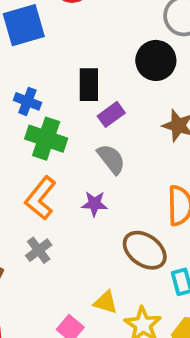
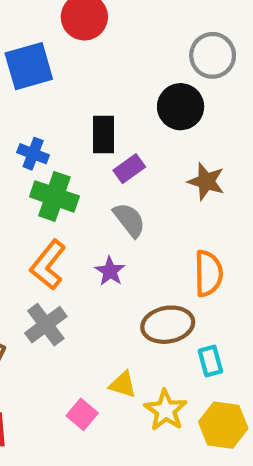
purple star: (94, 204) -> (110, 271), turned 30
gray cross: (39, 250) -> (46, 325), size x1.4
brown ellipse: (145, 250) -> (168, 325), turned -45

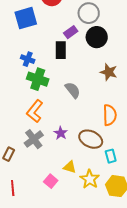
gray circle: (213, 55) -> (89, 13), moved
purple rectangle: (129, 169) -> (71, 32), moved
purple star: (110, 271) -> (61, 133), moved
brown ellipse: (168, 325) -> (91, 139), turned 35

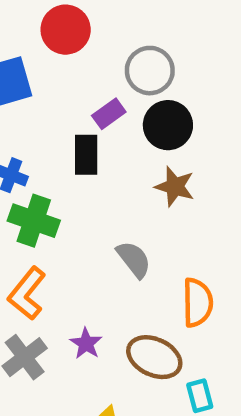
brown star: (109, 72) -> (175, 187), moved
gray semicircle: (73, 90) -> (134, 259), moved

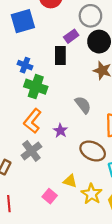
purple star: (86, 343) -> (60, 131), moved

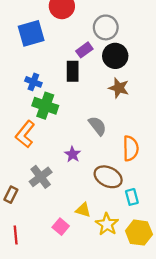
orange L-shape: (33, 121) -> (25, 134), moved

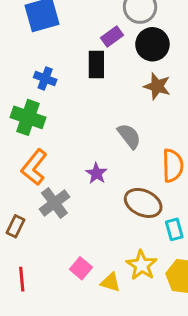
green cross: (45, 106) -> (28, 117), moved
orange L-shape: (25, 134) -> (34, 167), moved
yellow triangle: (83, 210) -> (110, 282), moved

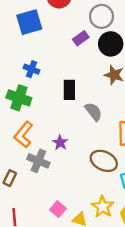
black rectangle: (96, 64) -> (69, 90), moved
purple star: (96, 173) -> (60, 143), moved
gray cross: (54, 203) -> (38, 161), turned -30

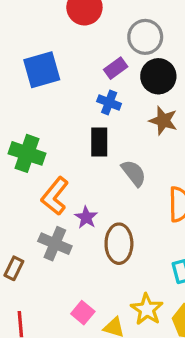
blue square: (29, 22) -> (42, 70), moved
blue cross: (32, 69) -> (109, 103), moved
orange L-shape: (24, 135) -> (55, 196), moved
brown ellipse: (104, 161) -> (119, 244), moved, turned 65

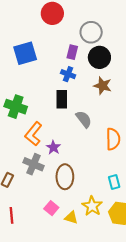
purple rectangle: (116, 68) -> (72, 52), turned -40
brown ellipse: (119, 244) -> (65, 177), moved

